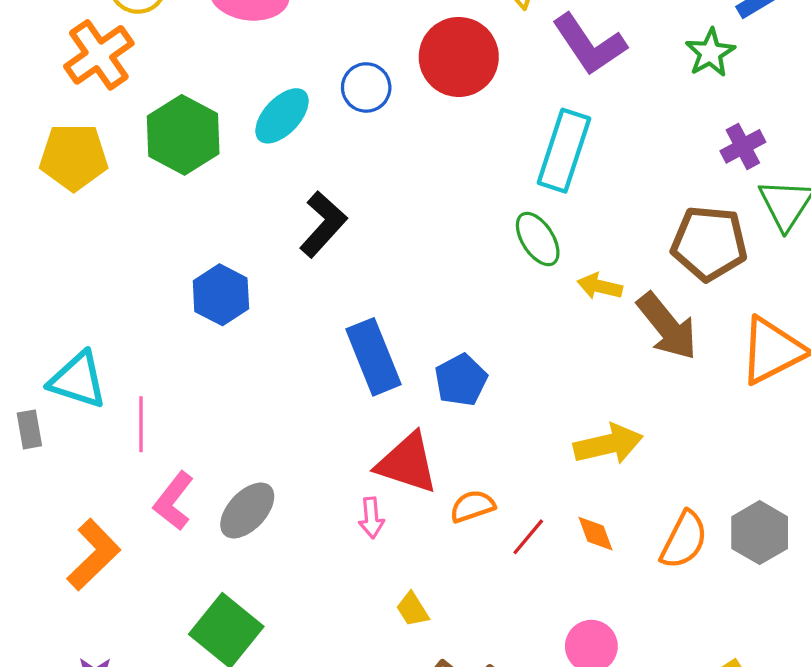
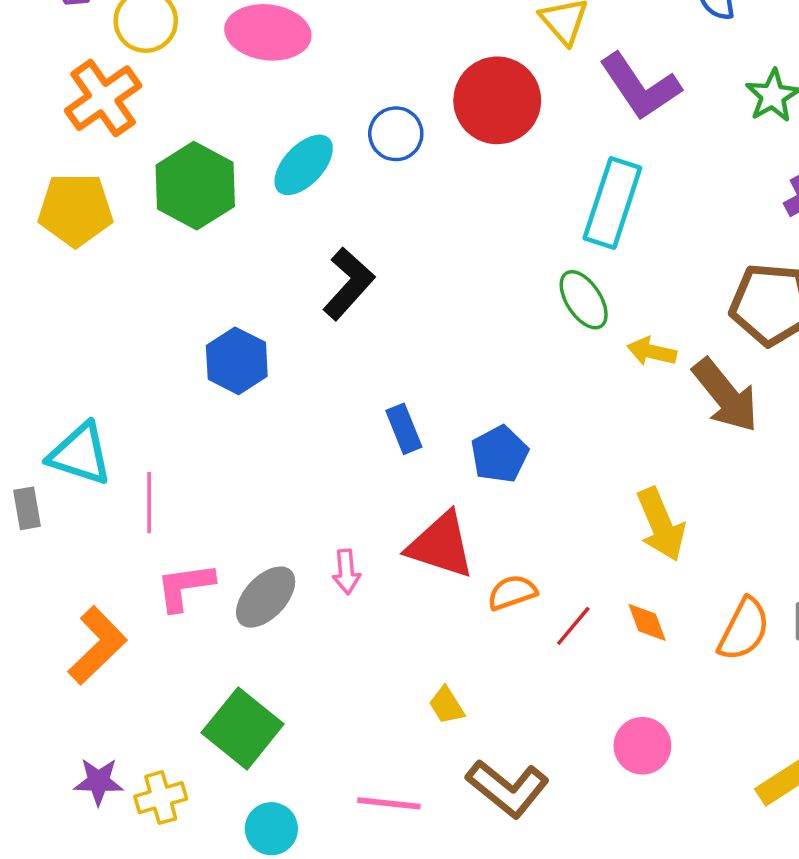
blue rectangle: (374, 357) -> (404, 429), size x0.6
yellow arrow: (608, 444) -> (661, 524), turned 80
pink L-shape: (174, 501) -> (185, 587), turned 44
pink arrow: (371, 518) -> (346, 572), moved

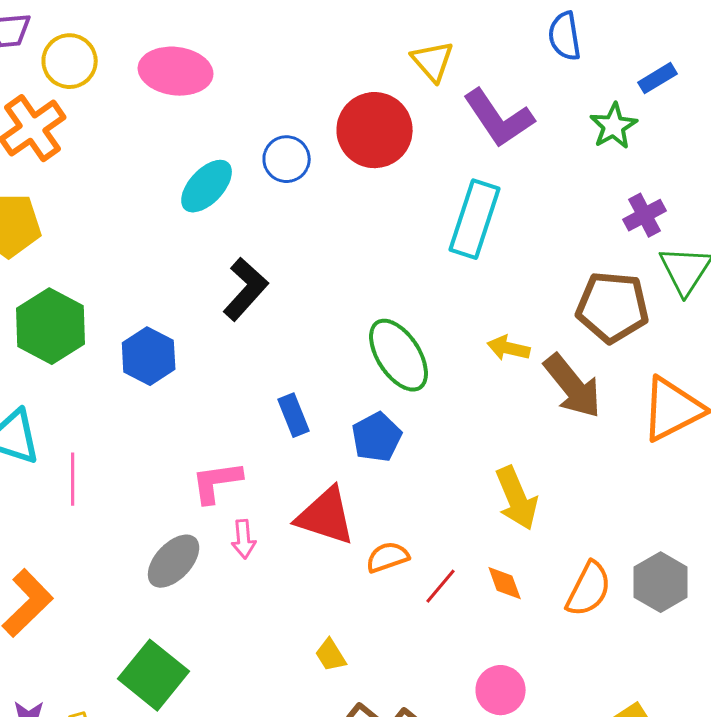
green hexagon: (195, 186) -> (51, 326), moved
green ellipse: (584, 300) -> (399, 355), moved, size x1.4
pink L-shape: (185, 587) -> (217, 482), moved

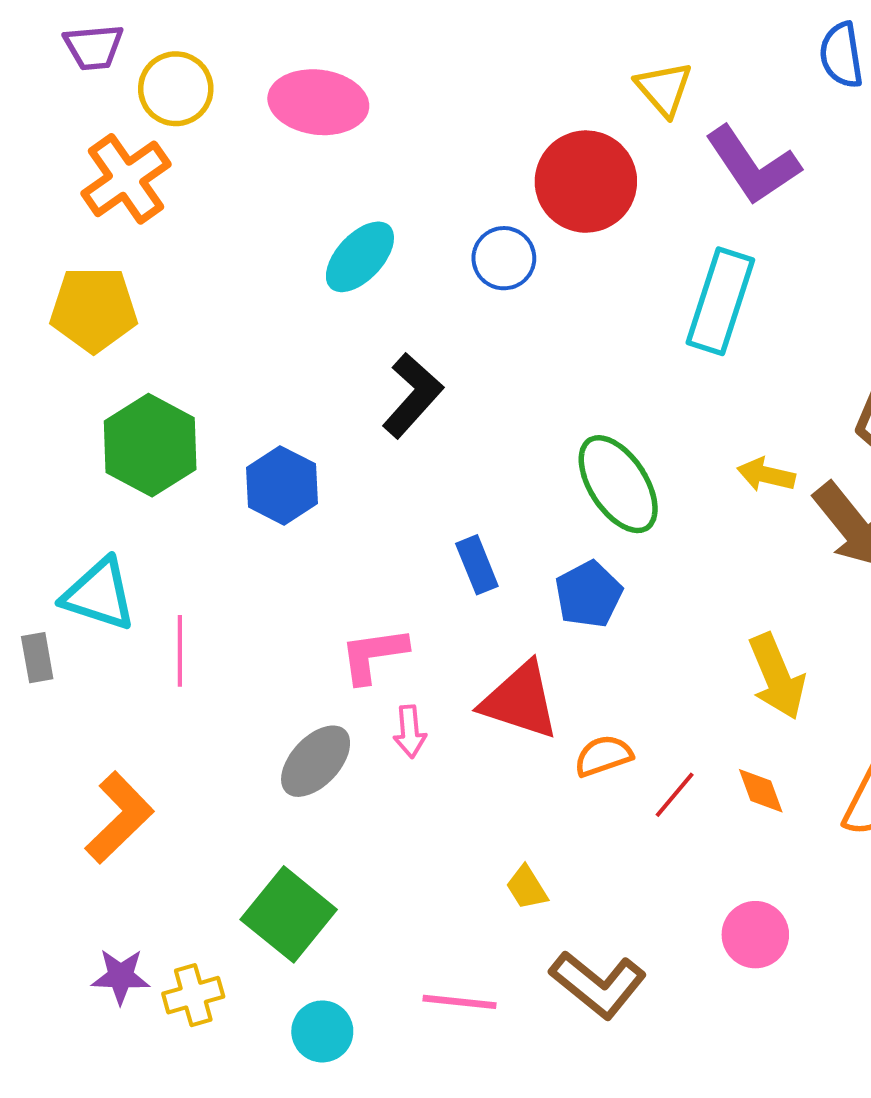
blue circle: (287, 159) -> (504, 258), moved

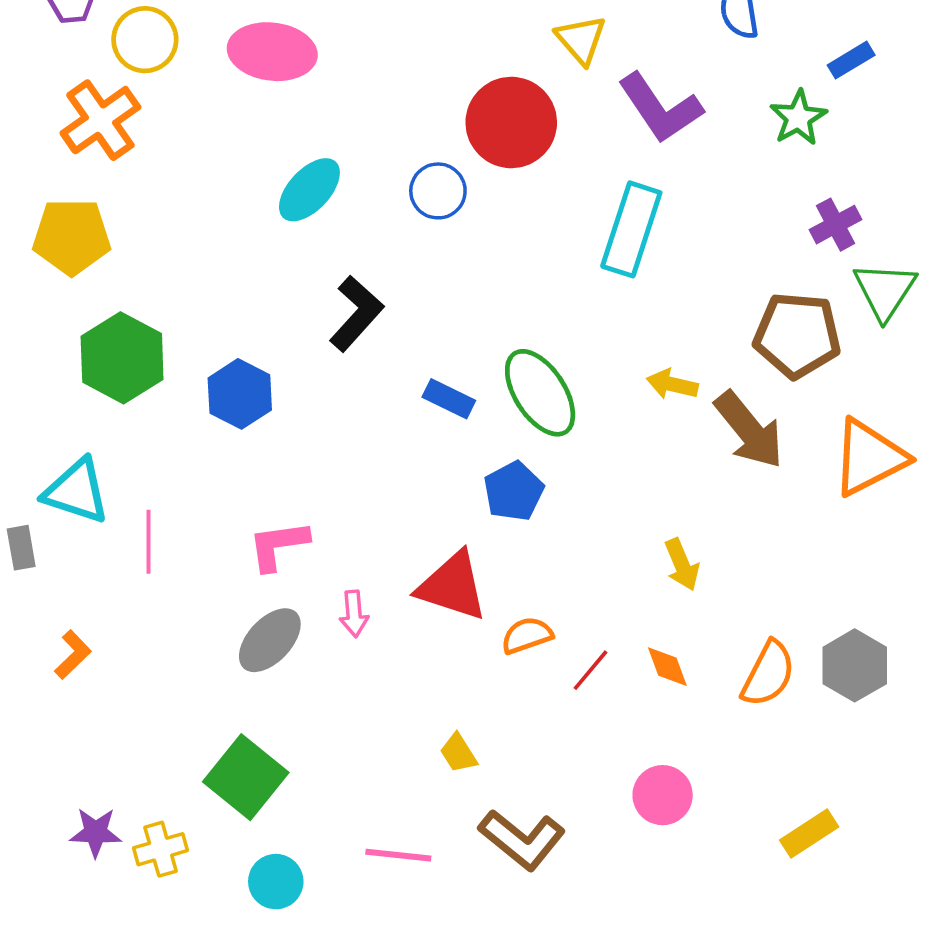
blue rectangle: (477, 565) -> (449, 399), moved, turned -42
pink L-shape: (373, 655) -> (278, 545), moved
yellow arrow: (777, 676) -> (682, 565), size x0.7
orange L-shape: (119, 818) -> (73, 655), moved, size x0.6

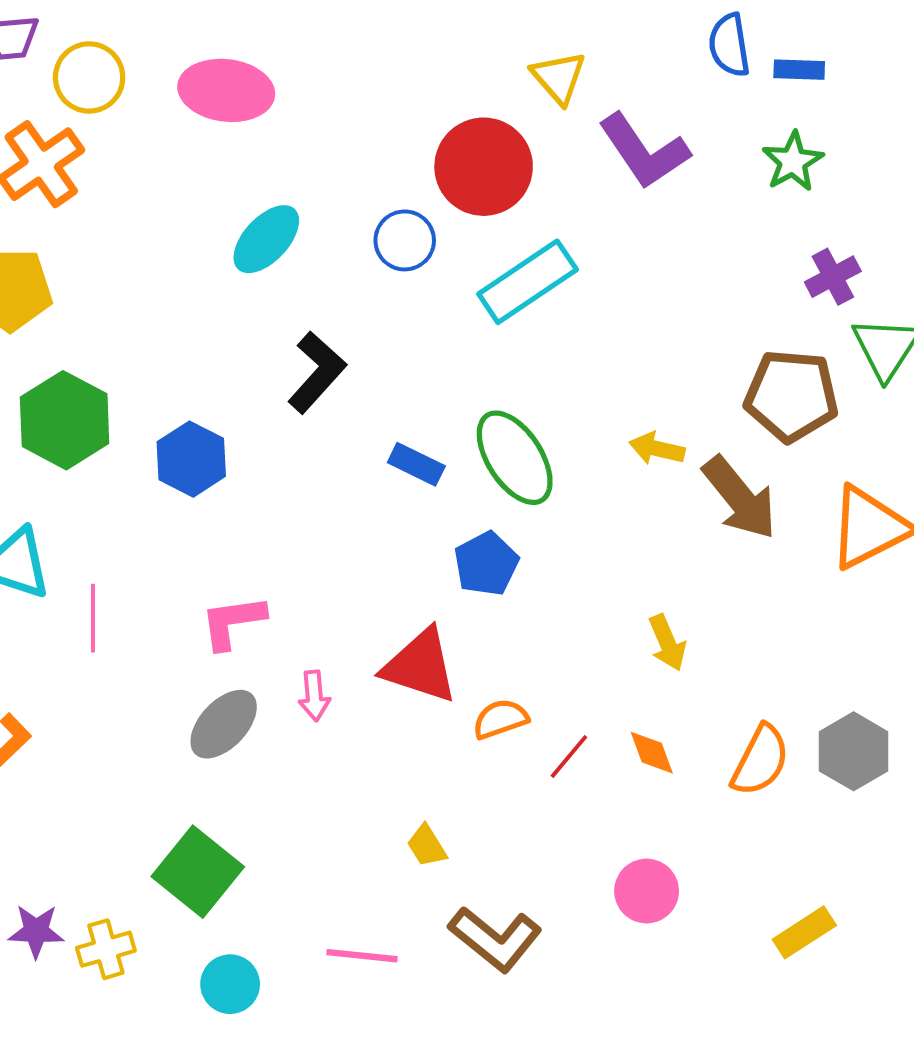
blue rectangle: (851, 60) -> (799, 70), moved, turned 33
cyan rectangle: (631, 229) -> (528, 282), moved, turned 38

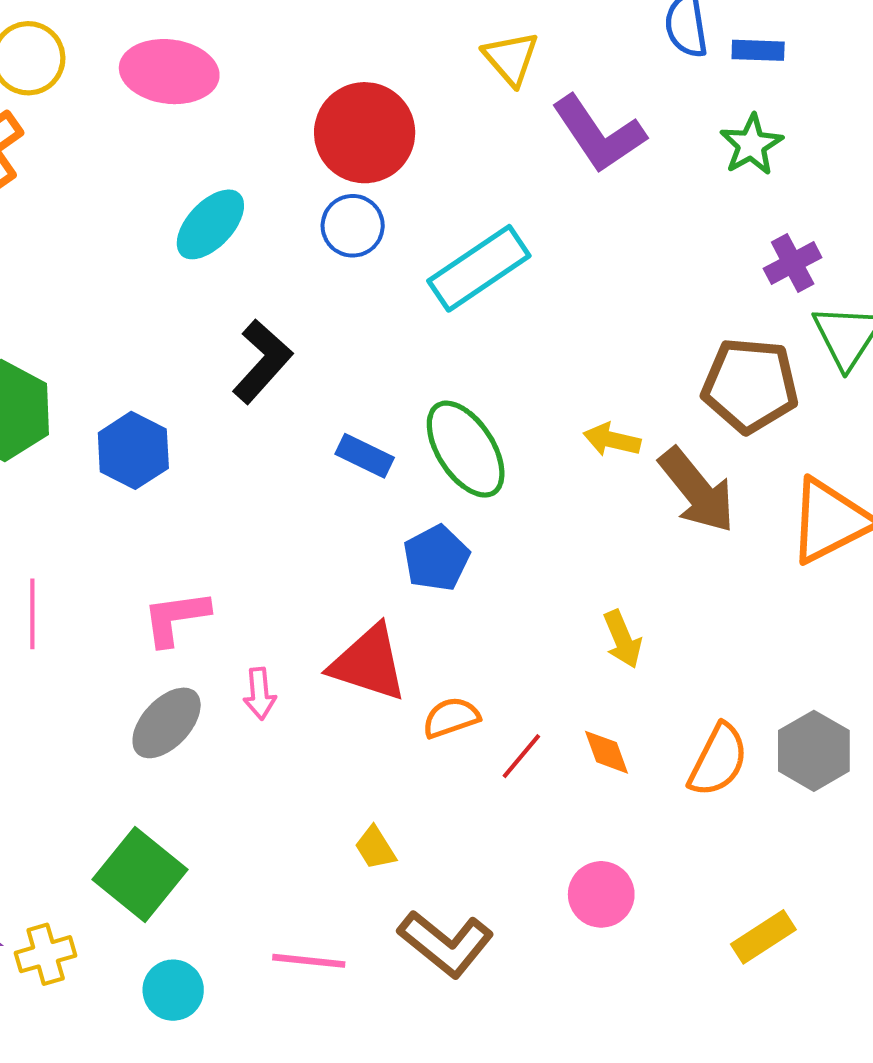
red circle: (484, 167) -> (365, 133), moved

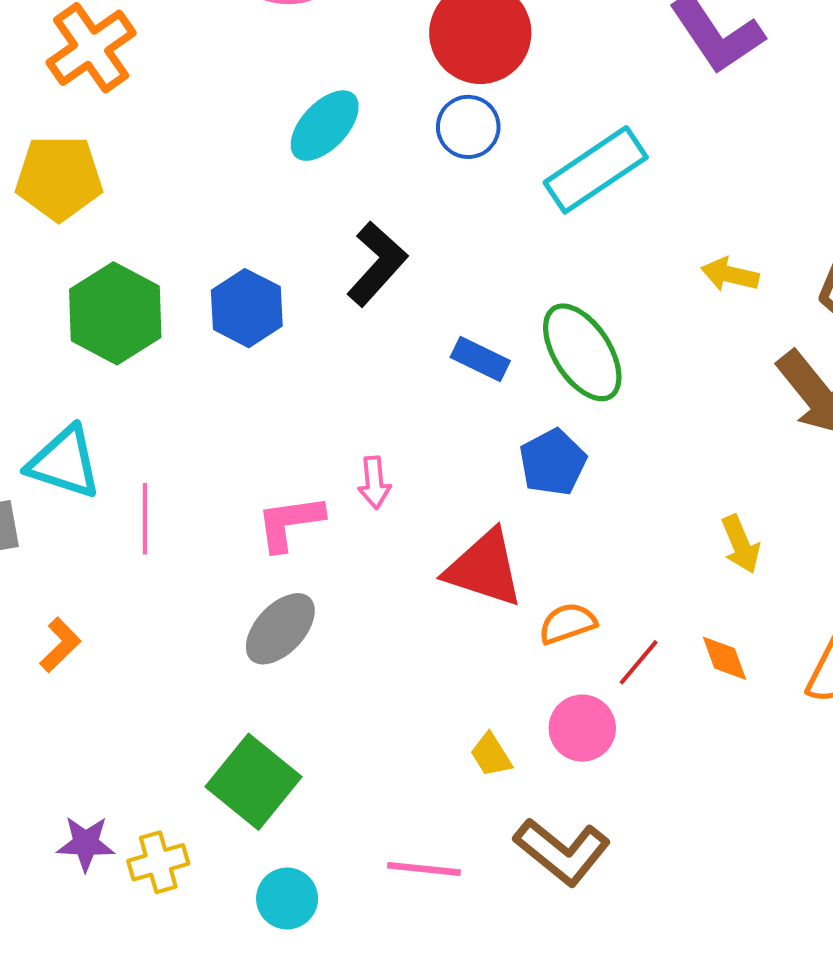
yellow arrow: (612, 440) -> (730, 275), moved
blue hexagon: (133, 450) -> (247, 308), moved
pink arrow: (260, 694) -> (374, 483), moved
pink circle: (601, 894) -> (582, 728), moved

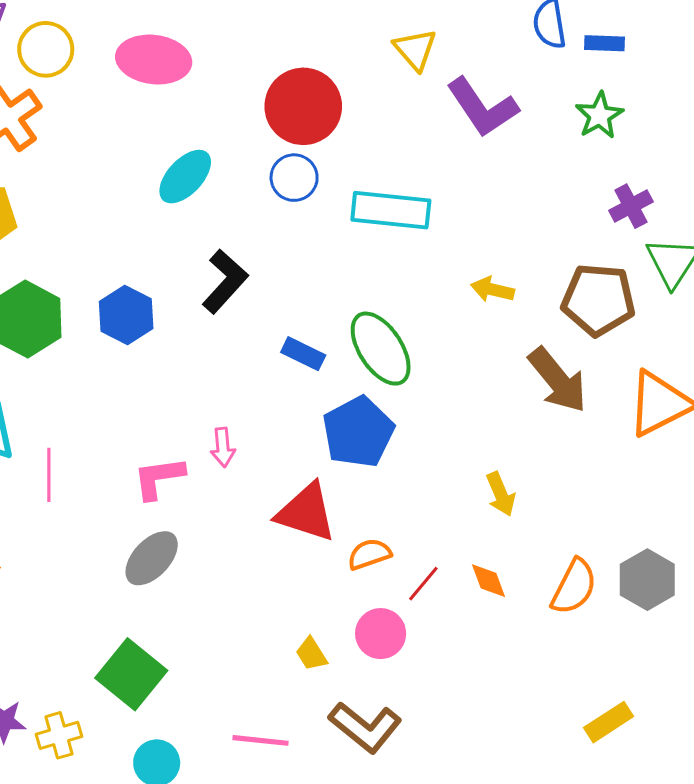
cyan rectangle: (596, 170) -> (391, 210), turned 40
blue pentagon: (553, 462) -> (358, 432), size x1.4

